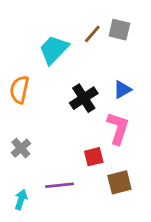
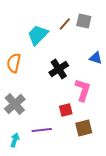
blue triangle: (122, 90) -> (96, 58), moved, turned 48
gray cross: (21, 148) -> (15, 104), size x1.5

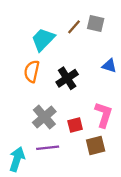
orange semicircle: (14, 63) -> (32, 71), moved
pink L-shape: (83, 90) -> (104, 115), moved
gray cross: (15, 104) -> (44, 117), moved
cyan arrow: (15, 140) -> (17, 159), size x1.5

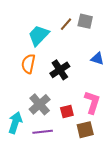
cyan arrow: (17, 159) -> (15, 123), moved

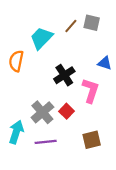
orange semicircle: (28, 64) -> (16, 61), moved
pink L-shape: (92, 102) -> (91, 90), moved
red square: (67, 111) -> (66, 111), moved, turned -32

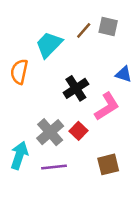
pink L-shape: (91, 90) -> (107, 106), turned 40

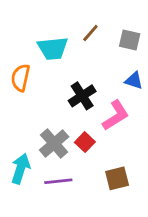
gray square: (108, 27) -> (130, 40), moved
cyan trapezoid: (49, 45) -> (53, 48), turned -140

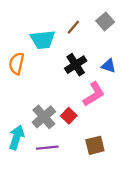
gray square: (130, 40) -> (105, 21), moved, turned 36
black cross: (82, 96) -> (76, 65), moved

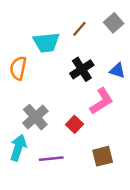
gray cross: (44, 117) -> (35, 117), moved

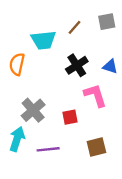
gray square: (114, 23) -> (107, 22), turned 30
pink L-shape: (101, 101) -> (95, 95), turned -75
red square: (75, 124) -> (70, 117), turned 35

